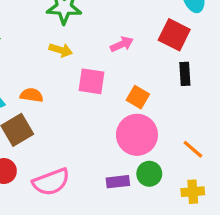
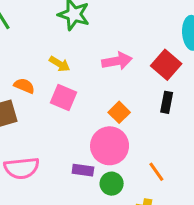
pink arrow: (122, 44) -> (117, 61), size x1.4
yellow arrow: (61, 50) -> (60, 64), moved
pink square: (91, 81) -> (64, 97), moved
purple rectangle: (118, 182) -> (83, 170), moved

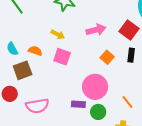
orange square: (119, 112) -> (107, 57), moved

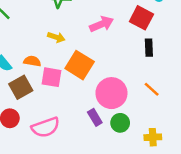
pink square: (62, 57) -> (51, 77), moved
orange square: (107, 57) -> (80, 65), moved, size x1.6
orange line: (128, 102) -> (152, 89), moved
purple rectangle: (78, 104) -> (95, 117), turned 64

